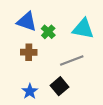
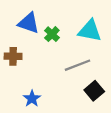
brown cross: (29, 52) -> (13, 56), moved
black square: (60, 86) -> (94, 91), moved

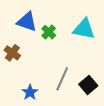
brown cross: (13, 56) -> (12, 53), turned 35
gray line: (78, 65) -> (62, 79), moved, turned -45

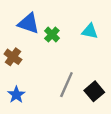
cyan triangle: (84, 29) -> (90, 31), size x0.7
blue star: (30, 92) -> (16, 95), moved

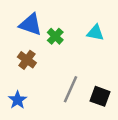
brown cross: (13, 57) -> (27, 60), moved
black square: (94, 91) -> (100, 96), turned -30

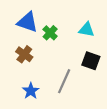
black square: (100, 96) -> (91, 61), moved
blue star: (18, 100) -> (31, 91), moved

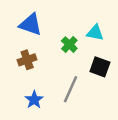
green cross: (50, 33) -> (69, 45), moved
brown cross: (24, 54) -> (27, 60), turned 35

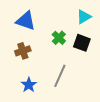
cyan triangle: (95, 33) -> (84, 17), moved, turned -42
black square: (100, 67) -> (82, 43), moved

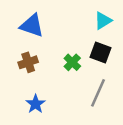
green cross: (59, 38) -> (72, 62), moved
gray line: (60, 76) -> (98, 93), moved

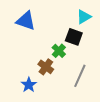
black square: (100, 52) -> (74, 37), moved
brown cross: (28, 62) -> (46, 67), moved, turned -35

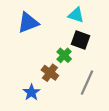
cyan triangle: (84, 17) -> (76, 15), moved, turned 49
blue triangle: (26, 21) -> (28, 23), turned -40

